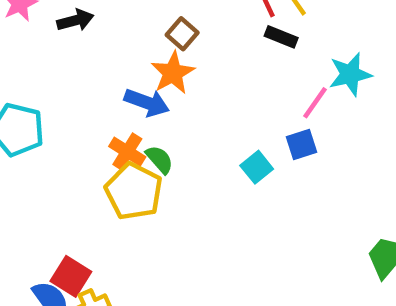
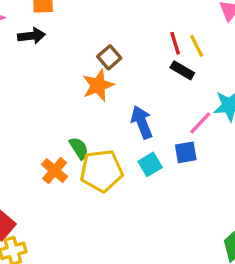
blue arrow: (147, 103) -> (142, 122), moved, turned -140
orange cross: (127, 152) -> (55, 171), moved
yellow pentagon: (134, 191) -> (101, 171), moved, turned 30

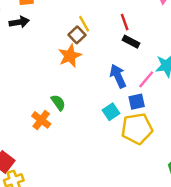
yellow line: (197, 46) -> (84, 24), moved
blue arrow: (142, 122) -> (118, 76), moved
yellow pentagon: (101, 171) -> (137, 129), moved

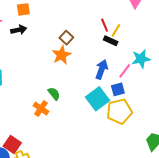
yellow line: (84, 24) -> (116, 30), moved, turned 64
blue arrow: (118, 76) -> (102, 69), turned 48
cyan square: (111, 112) -> (97, 99), size x1.6

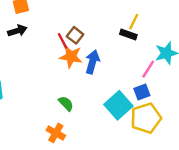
red line: (105, 25) -> (63, 41), moved
orange star: (61, 55) -> (71, 57), turned -30
blue arrow: (102, 69) -> (92, 62), moved
orange cross: (41, 109) -> (56, 133), moved

